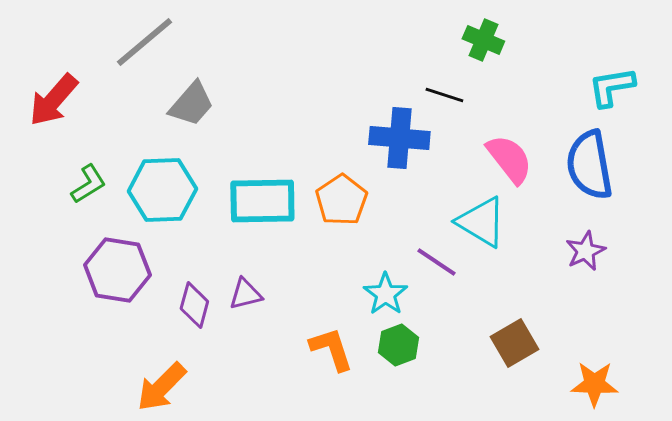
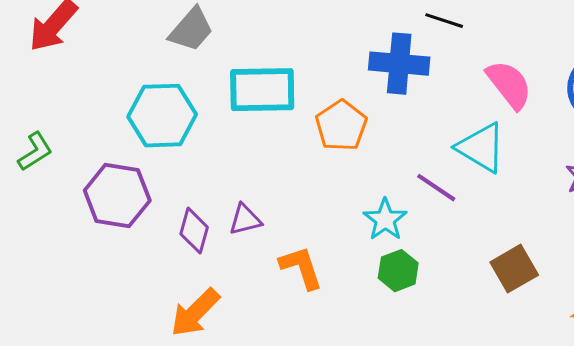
green L-shape: (88, 184) -> (35, 152), moved
cyan rectangle: (262, 201) -> (262, 90), moved
orange L-shape: (331, 349) -> (301, 268), moved
orange arrow: (161, 387) -> (195, 313), moved

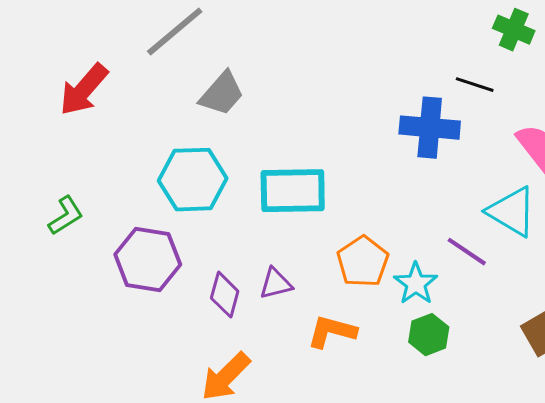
cyan rectangle: (262, 90) -> (293, 191), moved
orange pentagon: (341, 126) -> (363, 262), moved
orange L-shape: (301, 268) -> (332, 332), turned -57

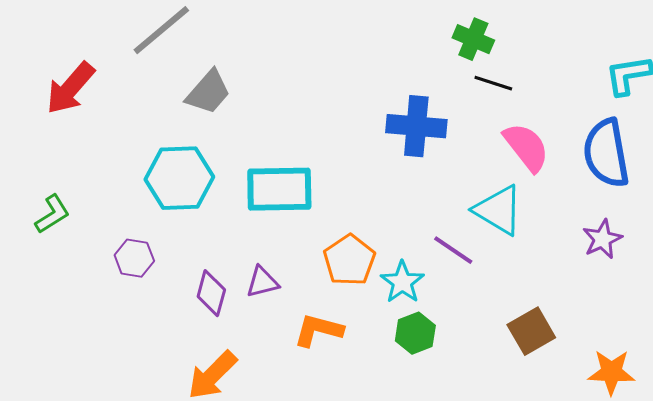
green cross: (514, 30) -> (473, 39), moved
black line: (475, 85) -> (493, 83), moved
purple hexagon: (148, 260) -> (134, 258), size x0.6

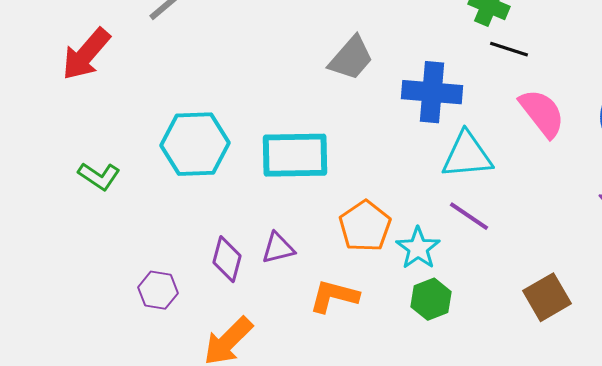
gray trapezoid: (208, 92) -> (351, 58), moved
cyan triangle: (498, 210) -> (467, 155), moved, turned -36
green L-shape: (52, 214) -> (99, 176), moved, turned 66
purple hexagon: (134, 258) -> (158, 290), moved

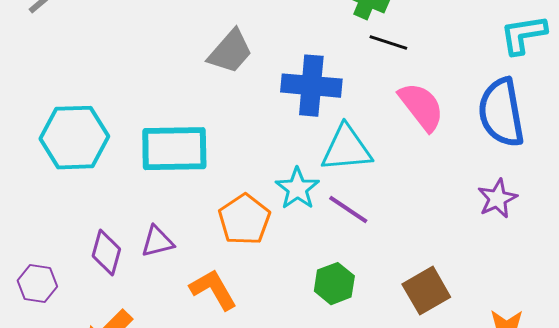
cyan star: (418, 248) -> (297, 189), moved
orange L-shape: (334, 296) -> (213, 290), turned 45
green hexagon: (431, 299) -> (334, 284), moved

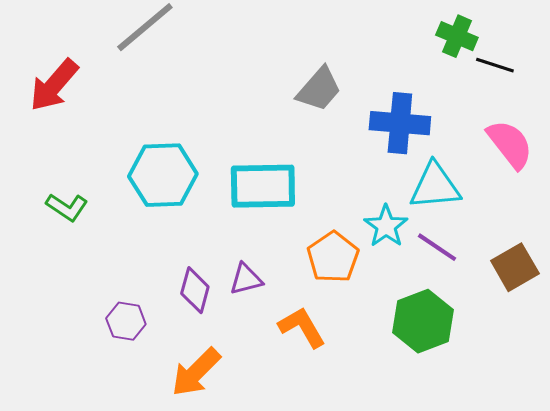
black line: (388, 43) -> (495, 65), moved
green hexagon: (334, 284) -> (423, 321), size x1.5
brown square: (426, 291) -> (515, 267), moved

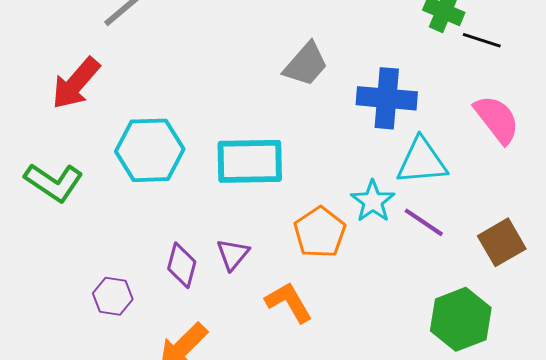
red arrow: (54, 85) -> (76, 83), moved
green L-shape: (67, 207) -> (54, 182), size x1.4
purple triangle: (246, 279) -> (233, 254), turned -36
green hexagon: (423, 321) -> (461, 319), moved

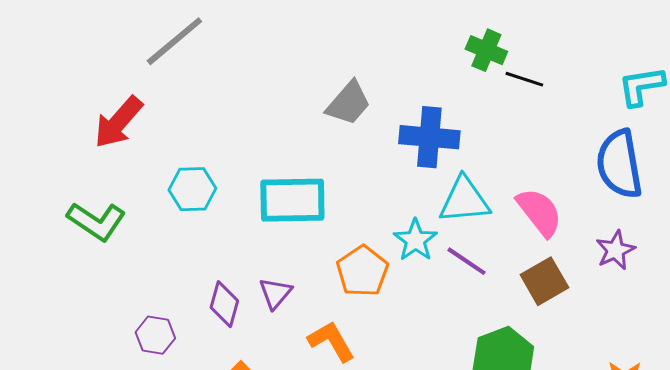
pink semicircle: (497, 119) -> (539, 212), moved
cyan hexagon: (150, 150) -> (192, 189), size x0.7

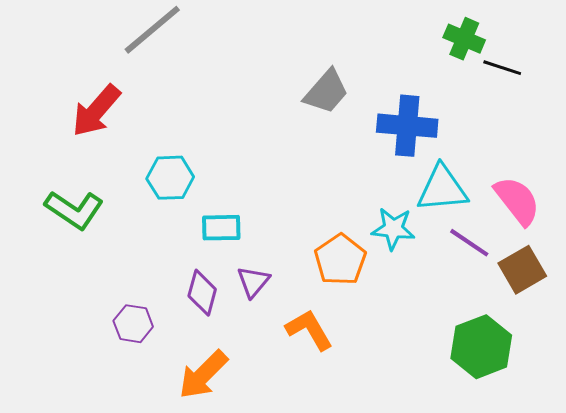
cyan rectangle: (292, 200) -> (221, 228), moved, size x0.6
cyan star: (415, 240) -> (393, 229), turned -30
purple line: (466, 261) -> (469, 243), moved

